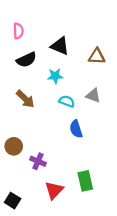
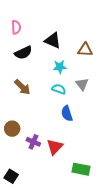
cyan star: (55, 76) -> (60, 67), moved
gray triangle: (93, 96) -> (82, 84), turned 32
green rectangle: (85, 181) -> (81, 169), moved, turned -66
red triangle: (54, 190) -> (55, 147), moved

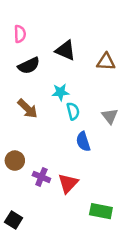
cyan star: (60, 67) -> (60, 92), moved
gray triangle: (82, 84) -> (110, 116), moved
cyan semicircle: (59, 89) -> (73, 111), turned 56

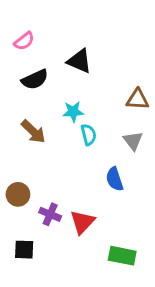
pink semicircle: (20, 34) -> (24, 41), turned 54
brown triangle: (106, 62) -> (138, 99), moved
blue semicircle: (83, 142) -> (115, 179), moved
black square: (14, 220) -> (24, 250), moved, turned -30

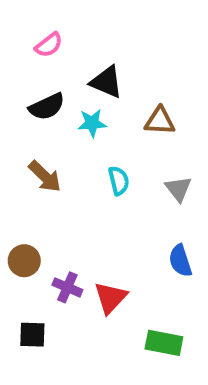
pink semicircle: (24, 41) -> (49, 45), moved
brown triangle: (138, 99) -> (160, 121), moved
cyan star: (73, 112) -> (92, 123), moved
blue semicircle: (115, 179) -> (180, 261), moved

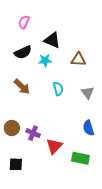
pink semicircle: (49, 45) -> (24, 22), turned 152
purple cross: (67, 287) -> (33, 133), moved
green rectangle: (164, 343) -> (80, 158), moved

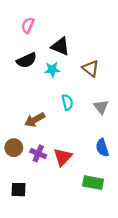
brown triangle: (78, 59) -> (91, 68), turned 35
brown arrow: (22, 87) -> (35, 120), moved, turned 108
red triangle: (54, 146) -> (63, 157), moved

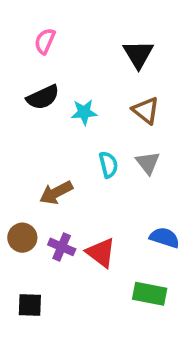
black triangle: (60, 46) -> (138, 54), moved, turned 36
gray triangle: (101, 107) -> (148, 163), moved
blue semicircle: (102, 148) -> (165, 238), turned 126
red triangle: (63, 157) -> (101, 253), turned -36

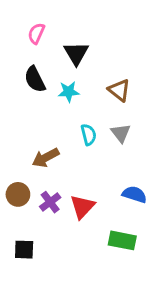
black triangle: (138, 54) -> (76, 53), moved
black semicircle: (43, 97) -> (35, 79), turned 88
purple cross: (62, 247) -> (50, 202), turned 30
red triangle: (101, 253) -> (82, 207), turned 36

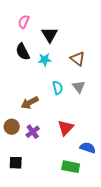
blue semicircle: (134, 194) -> (88, 148), moved
red triangle: (82, 207) -> (66, 128), moved
green rectangle: (122, 240) -> (71, 167), moved

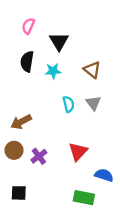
black semicircle: (23, 52) -> (27, 61), turned 36
brown arrow: (30, 103) -> (21, 122), moved

